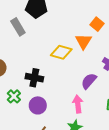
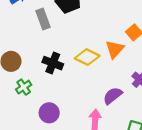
black cross: (34, 78) -> (53, 63), moved
green cross: (14, 96) -> (24, 87), moved

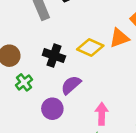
orange triangle: (115, 49) -> (119, 38), turned 30
purple semicircle: (113, 96) -> (71, 85), moved

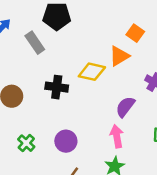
green cross: (24, 82) -> (26, 143), moved
purple semicircle: (71, 85) -> (125, 107), moved

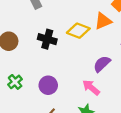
pink arrow: (117, 136) -> (91, 87), turned -48

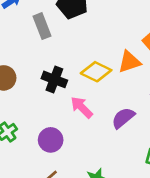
pink arrow: (91, 87) -> (82, 107), moved

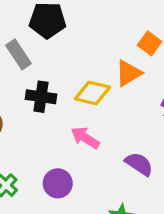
black cross: (54, 79) -> (41, 97), moved
purple semicircle: (123, 118) -> (139, 164), moved, turned 85

